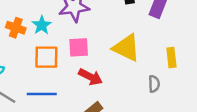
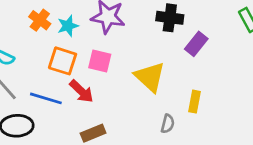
red arrow: (90, 77) -> (81, 91), moved

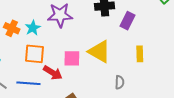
pink square: (100, 61) -> (72, 58), moved
yellow rectangle: (194, 102) -> (140, 54), moved

